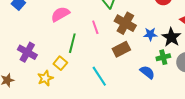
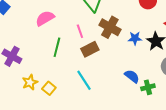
brown rectangle: (121, 49) -> (90, 49), moved
green cross: (163, 57) -> (148, 87), moved
yellow square: (60, 63) -> (49, 88), moved

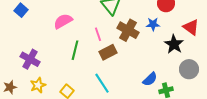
blue star: (135, 38) -> (153, 24), moved
blue semicircle: (132, 76) -> (150, 79), turned 98
yellow star: (30, 82) -> (38, 85), moved

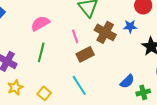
green line: (75, 50) -> (41, 52), moved

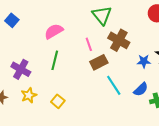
blue star: (130, 26) -> (144, 61), moved
cyan line: (79, 85) -> (114, 85), moved

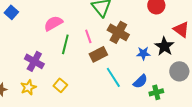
green line: (55, 60) -> (65, 44), moved
purple cross: (21, 69) -> (34, 61), moved
yellow square: (58, 101) -> (60, 85), moved

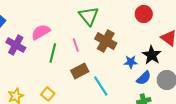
brown rectangle: (98, 54) -> (80, 71), moved
purple cross: (34, 61) -> (16, 45), moved
blue semicircle: (140, 81) -> (144, 78), moved

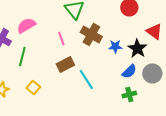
green line: (53, 53) -> (22, 56), moved
blue star: (131, 62) -> (115, 46), moved

